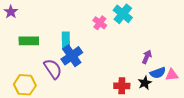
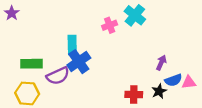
pink cross: (100, 23) -> (110, 25), turned 32
green rectangle: (29, 41) -> (31, 64), moved
purple semicircle: (53, 69) -> (58, 76), turned 100

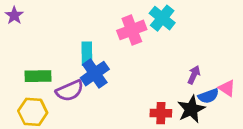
pink cross: (110, 25) -> (132, 30), size x1.5
pink triangle: (189, 82) -> (227, 88), moved, turned 40
black star: (159, 91) -> (191, 109), size x1.5

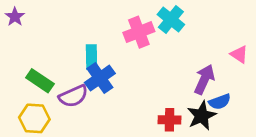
purple arrow: (194, 75) -> (204, 79), size x1.5
green rectangle: (38, 76) -> (40, 81), turned 35
pink triangle: (227, 88) -> (239, 54), moved

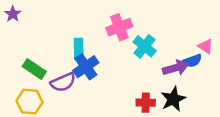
cyan cross: (171, 20) -> (145, 46), moved
purple arrow: (204, 79) -> (176, 68), turned 50
blue semicircle: (220, 102) -> (192, 61), moved

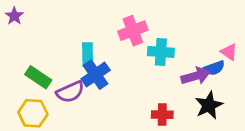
cyan cross: (145, 46) -> (161, 52), turned -35
black star: (173, 99) -> (209, 105), moved

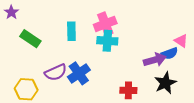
cyan cross: (161, 52) -> (107, 41), moved
cyan rectangle: (88, 55) -> (71, 31), moved
blue cross: (96, 75) -> (79, 73), moved
green rectangle: (38, 77) -> (30, 39), moved

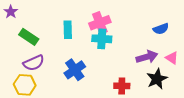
pink triangle: (181, 41) -> (172, 58), moved
blue semicircle: (170, 53) -> (161, 29), moved
purple semicircle: (56, 72) -> (34, 63), moved

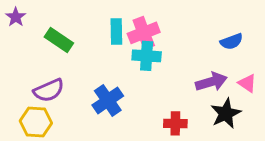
cyan rectangle: (68, 30) -> (116, 31), moved
green rectangle: (29, 37) -> (59, 40), moved

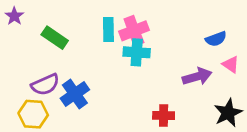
pink triangle: (247, 83) -> (231, 64), moved
blue cross: (108, 100) -> (75, 94), moved
black star: (226, 113) -> (228, 113), moved

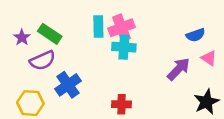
purple star: (14, 16) -> (22, 37), moved
purple arrow: (197, 77) -> (179, 69), turned -30
purple semicircle: (45, 85) -> (43, 61), moved
red cross: (164, 115) -> (121, 104), moved

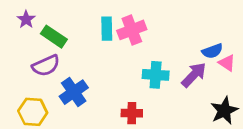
blue semicircle: (196, 35) -> (212, 51), moved
purple star: (22, 37) -> (26, 19), moved
cyan cross: (124, 47) -> (156, 75), moved

